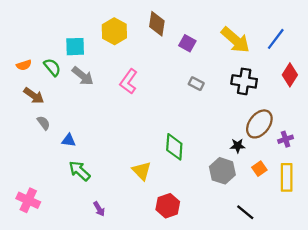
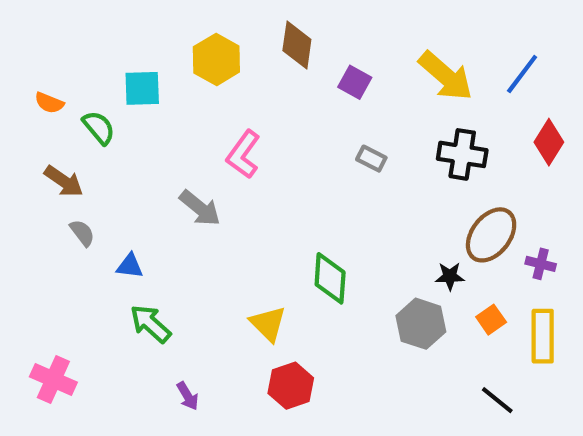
orange semicircle: (24, 65) -> (49, 103), moved, turned 40
gray arrow: (83, 76) -> (200, 208), moved
purple cross: (286, 139) -> (541, 264), turned 32
red hexagon: (168, 206) -> (291, 386), moved
black line: (245, 212) -> (497, 400), moved

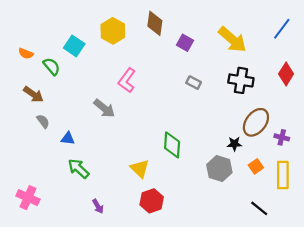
blue line: (522, 74) -> (282, 29), moved
cyan square: (142, 88) -> (74, 46), turned 36

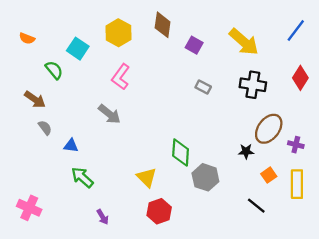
orange semicircle: (26, 54) -> (27, 38), moved
pink L-shape: (127, 80) -> (121, 77), moved
gray hexagon: (219, 169) -> (205, 177), moved
black line: (259, 208) -> (256, 206), moved

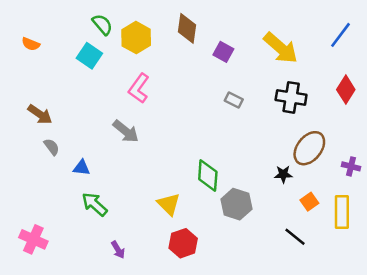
green semicircle: (54, 70) -> (102, 25), moved
purple cross: (296, 145) -> (351, 166), moved

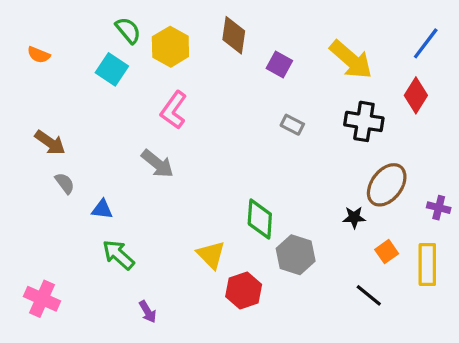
red diamond: (346, 90) -> (416, 95), moved
red hexagon: (183, 243) -> (244, 291), moved

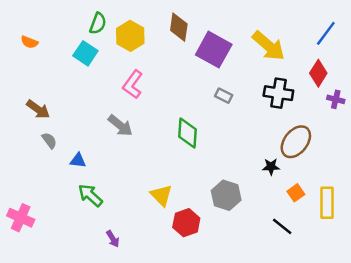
green semicircle: (128, 30) -> (98, 23), turned 60
purple square: (279, 65) -> (214, 50), size x1.8
purple cross: (439, 208) -> (336, 99), moved
green diamond: (260, 219) -> (188, 133), moved
pink cross: (42, 299) -> (21, 218), moved

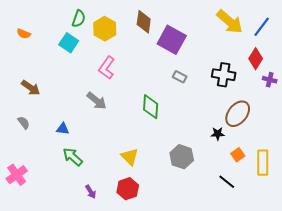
yellow arrow: (268, 46) -> (230, 22), moved
gray semicircle: (49, 140) -> (24, 123), moved
pink cross: (21, 218) -> (17, 175), turned 30
red hexagon: (186, 223) -> (128, 189), moved

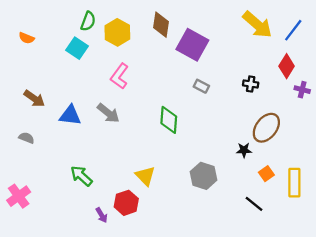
black cross: (224, 75) -> (251, 84), size x0.6
gray semicircle: (24, 123) -> (26, 138), turned -32
blue triangle: (63, 129) -> (70, 115), moved, size x1.5
red hexagon: (128, 189) -> (126, 203), moved

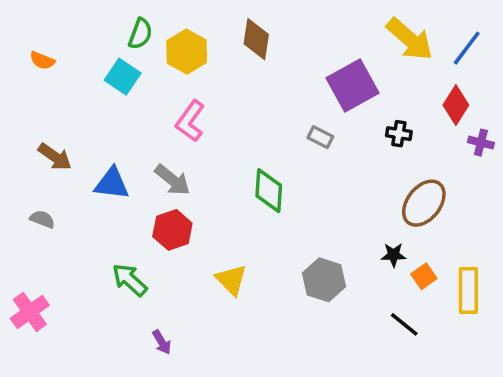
purple square: (192, 45) -> (353, 85), moved, turned 32
black star: (244, 150) -> (394, 255), moved
red hexagon: (126, 203) -> (172, 230), moved

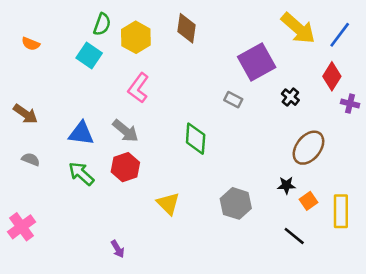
black cross: (399, 134) -> (290, 97), turned 30
brown arrow: (55, 157) -> (25, 114), moved
green arrow: (130, 280) -> (81, 174), moved

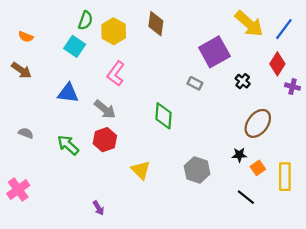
brown arrow: (25, 114) -> (21, 70), moved
blue triangle: (81, 133) -> (68, 93), moved

